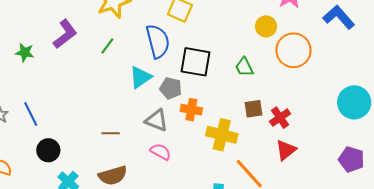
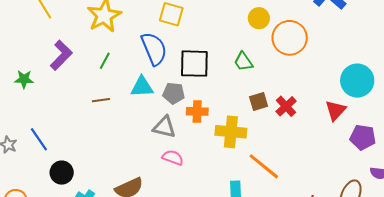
cyan triangle: (140, 77) -> (142, 87), turned 40
brown line: (111, 133) -> (101, 100), moved
red triangle: (286, 150) -> (336, 110), moved

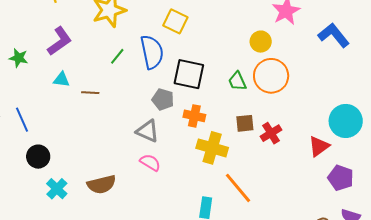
orange circle: (290, 38) -> (271, 76), moved
green line: (105, 61) -> (117, 56), moved
cyan triangle: (142, 87) -> (61, 80), moved, size x0.7
orange cross: (197, 111) -> (194, 116), moved

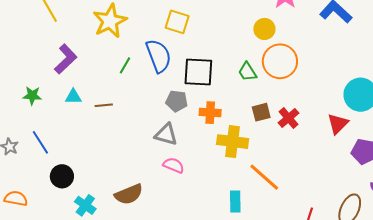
green star: (19, 58) -> (32, 96), moved

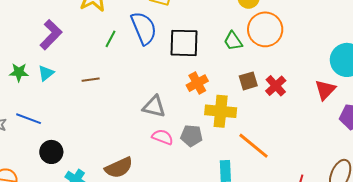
cyan triangle: (73, 97) -> (46, 73), moved, turned -36
gray pentagon: (177, 101) -> (191, 136), moved
orange cross: (210, 113) -> (197, 83), turned -30
blue line: (40, 142) -> (29, 119), turned -35

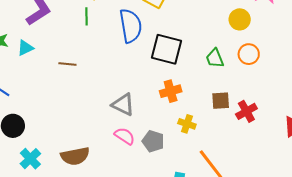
orange circle: (265, 29) -> (249, 54), size x0.6
green line: (110, 39) -> (86, 16), moved, turned -42
yellow cross: (221, 111) -> (187, 124), size x0.6

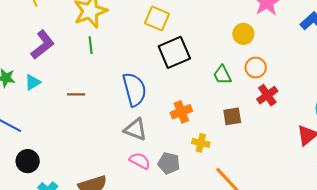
blue semicircle: (131, 26) -> (134, 89), moved
black square: (167, 49) -> (174, 52), moved, turned -32
red cross: (246, 111) -> (267, 95), moved

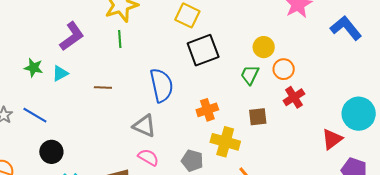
yellow circle: (243, 34) -> (264, 47), moved
green trapezoid: (222, 75) -> (250, 75), turned 50
gray triangle: (135, 130) -> (144, 126), moved
yellow cross: (201, 143) -> (225, 142), size x1.6
pink semicircle: (140, 161) -> (148, 157), moved

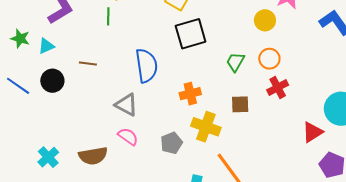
yellow circle: (264, 47) -> (265, 20), moved
black circle: (51, 152) -> (52, 81), moved
gray pentagon: (192, 161) -> (171, 143), turned 30

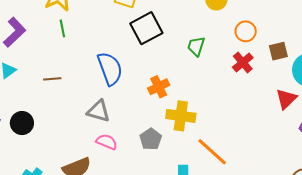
orange circle: (269, 59) -> (246, 31), moved
black circle: (52, 81) -> (22, 123), moved
brown square: (240, 104) -> (278, 51), moved

